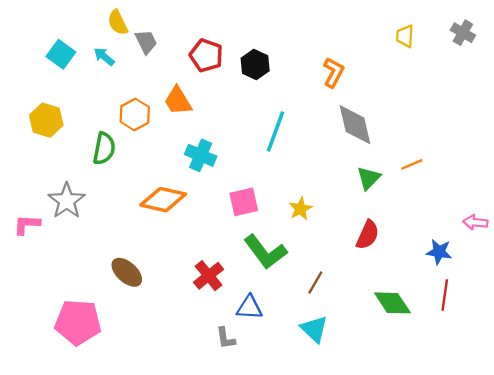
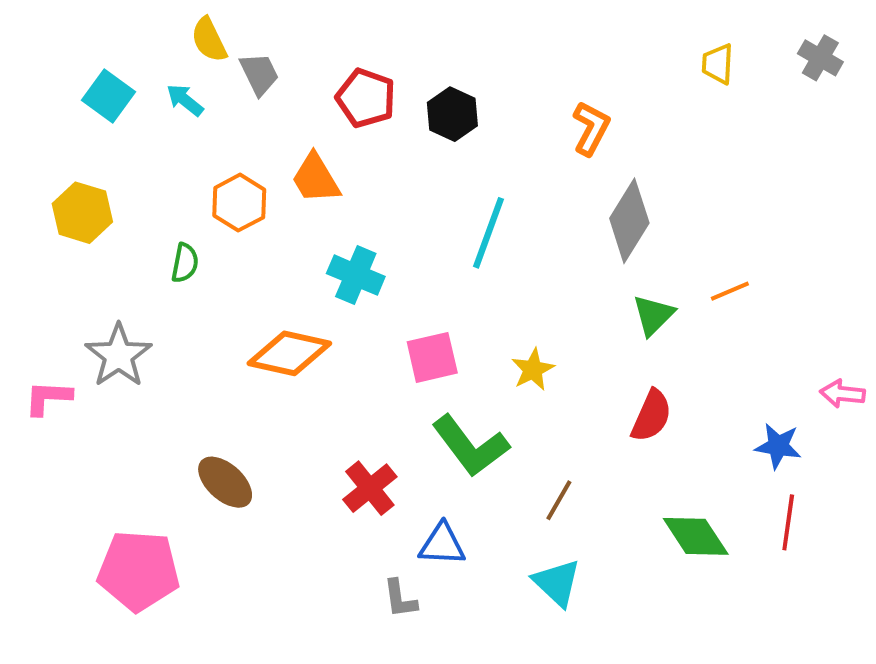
gray diamond: (355, 125) -> (629, 221), turned 45
green semicircle: (104, 149) -> (185, 263), size x0.7

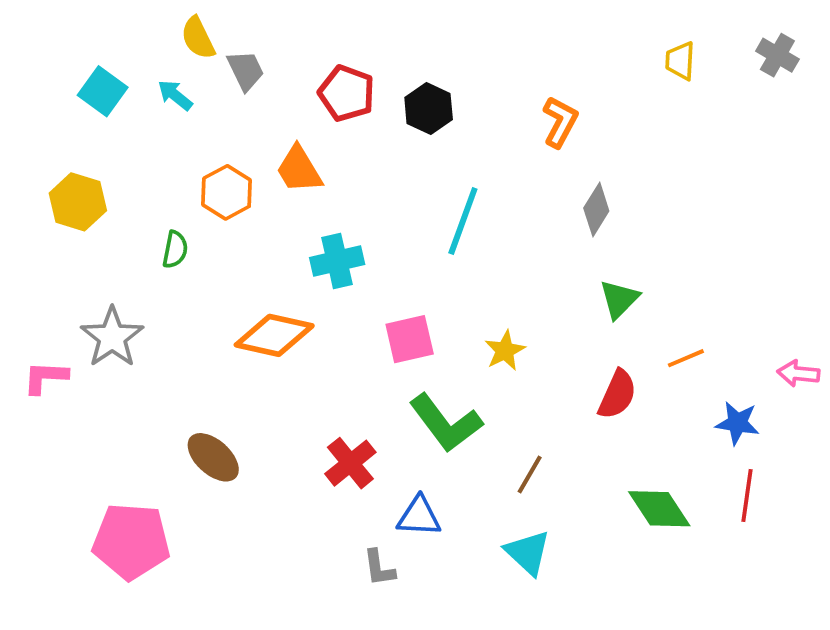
gray diamond: (629, 221) -> (596, 210), size x0.7
cyan cross: (356, 275) -> (337, 261), turned -36
orange line: (730, 291) -> (686, 358), moved

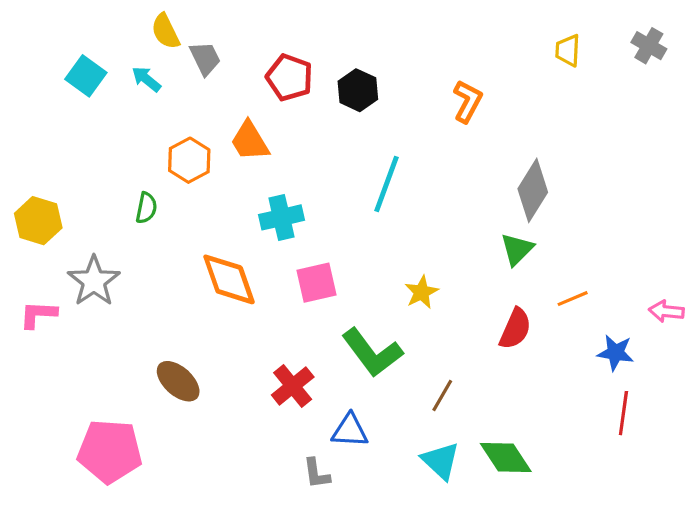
yellow hexagon: (78, 202) -> (38, 221), moved
gray diamond: (596, 210) -> (533, 190), moved, size x1.4
orange diamond: (274, 335) -> (229, 279), turned 58
pink square: (410, 339) -> (316, 283), moved
green diamond: (659, 509) -> (506, 458), moved

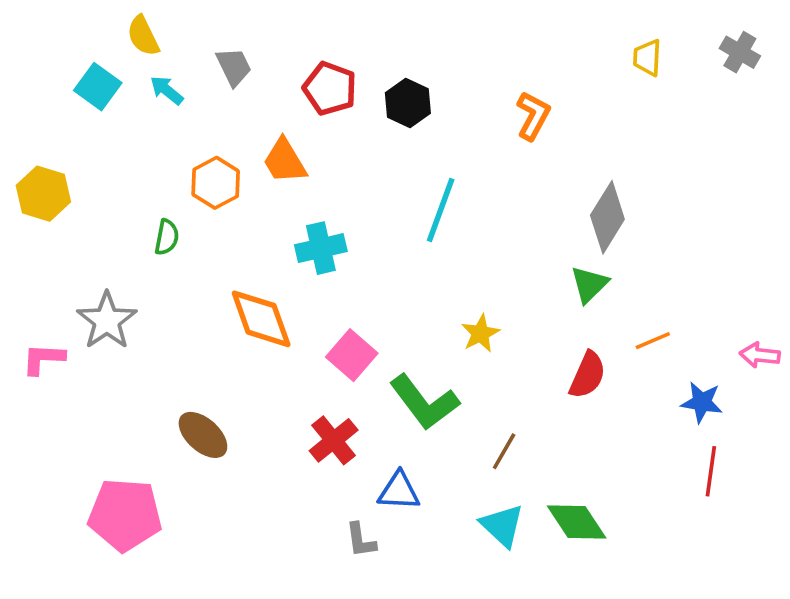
yellow semicircle: (165, 31) -> (143, 36), moved
yellow hexagon: (38, 221) -> (43, 194), moved
pink square: (316, 283) -> (352, 355), moved, turned -36

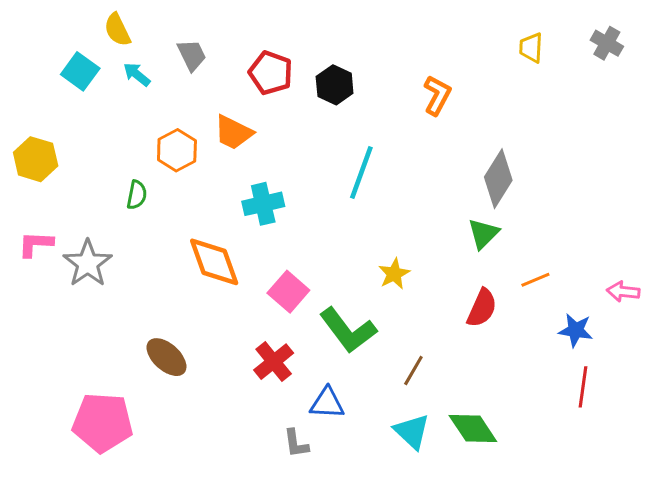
orange trapezoid: (285, 161) -> (233, 132), turned -33
pink L-shape: (43, 359) -> (36, 244), moved

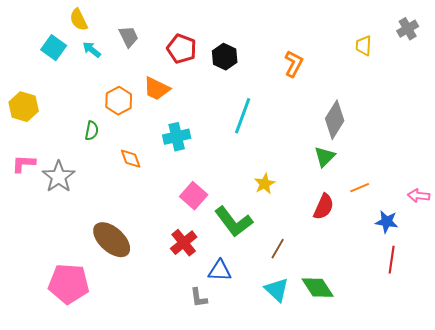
gray cross: (607, 43) -> (408, 29), turned 30
yellow trapezoid: (531, 48) -> (364, 46), moved
orange diamond: (214, 262) -> (131, 159), moved, size x0.6
brown ellipse: (166, 357) -> (112, 240), size x1.4

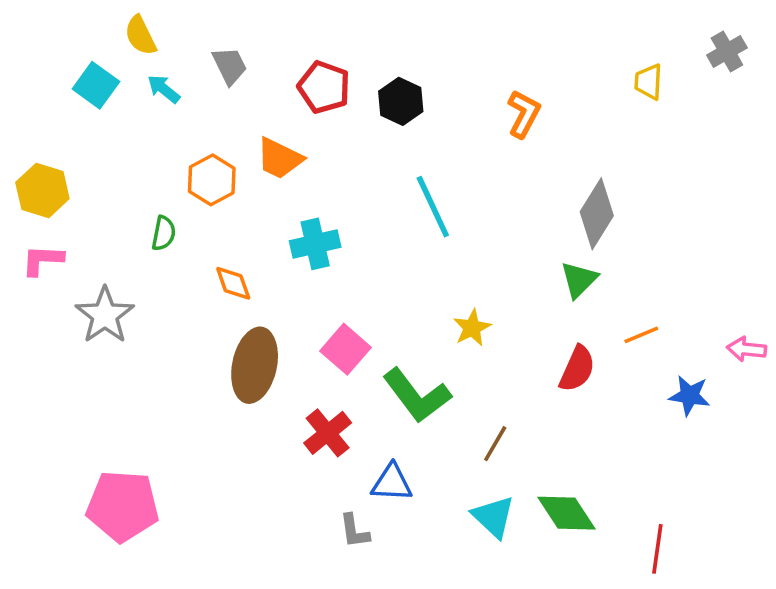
cyan line: (243, 116) -> (433, 207), turned -45
pink L-shape: (24, 164) -> (42, 260), moved
brown ellipse: (112, 240) -> (255, 365), moved, turned 60
red line: (392, 260) -> (657, 549), moved

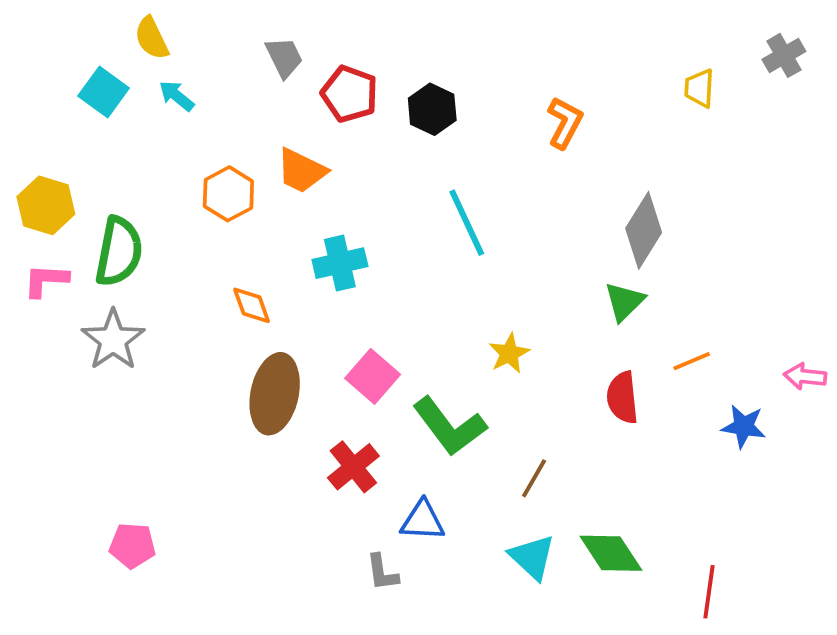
gray trapezoid: (230, 66) -> (284, 57), moved
green semicircle: (164, 233) -> (119, 251), moved, size x1.8
red semicircle: (577, 369) -> (622, 398), turned 150
pink pentagon: (123, 506) -> (132, 546), size x0.6

